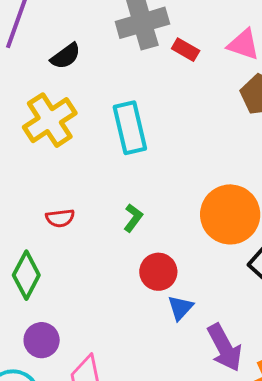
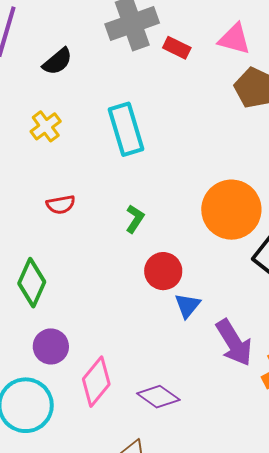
yellow cross: (50, 120) -> (46, 126), size x0.6
red semicircle: (60, 218) -> (61, 205), moved

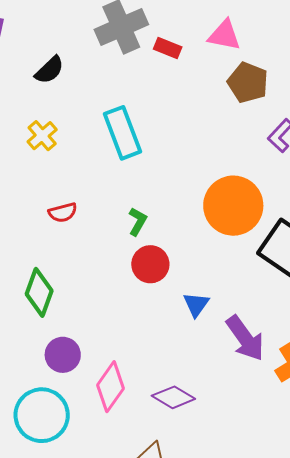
red circle: (163, 271) -> (150, 264), moved

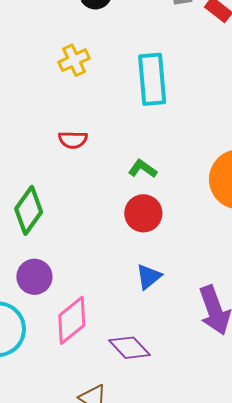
green L-shape: (138, 222) -> (143, 169), turned -100
blue triangle: (196, 304) -> (149, 277), moved

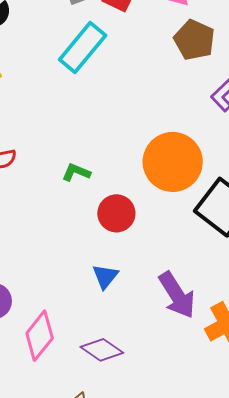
cyan rectangle: (152, 79) -> (83, 47), moved, turned 57
red circle: (143, 213) -> (116, 213), moved

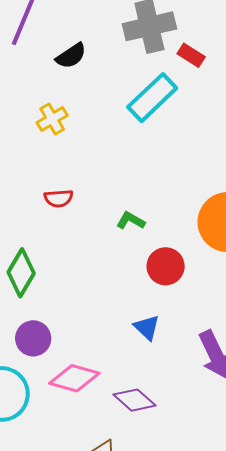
blue triangle: (105, 276) -> (147, 328), turned -32
pink diamond: (40, 336) -> (74, 378), turned 60

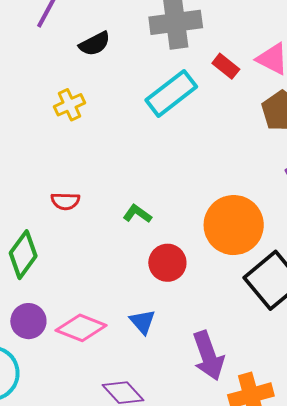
red rectangle: (191, 55) -> (226, 66), moved
red semicircle: (59, 198) -> (65, 201), moved
pink diamond: (74, 378) -> (81, 328), moved

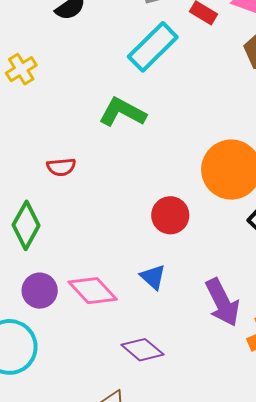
yellow cross: (69, 105) -> (21, 69), moved
green L-shape: (137, 214) -> (122, 112), moved, size x1.6
pink diamond: (81, 328) -> (93, 291), turned 33

